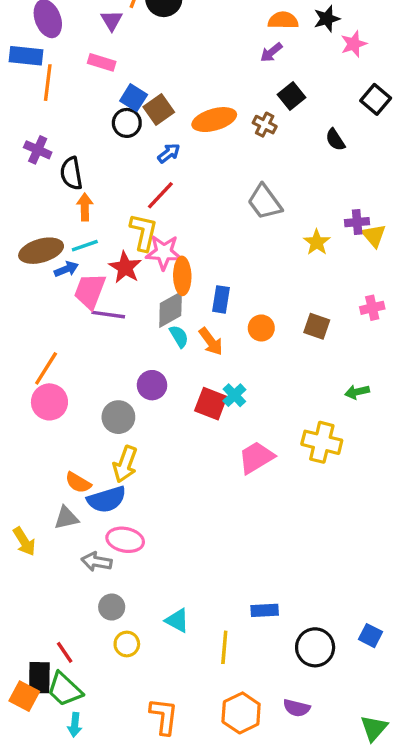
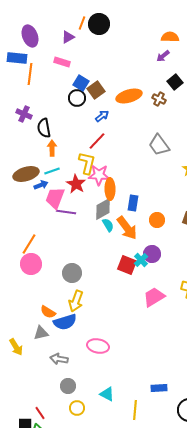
purple triangle: (112, 20) -> (68, 37), turned 32
orange arrow: (211, 341) -> (127, 228), size x1.4
purple circle: (152, 385) -> (152, 254), moved
pink ellipse: (125, 540) -> (98, 346), moved

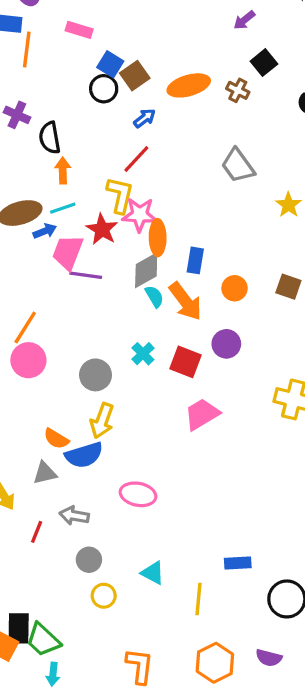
cyan cross: (141, 260) -> (143, 354), moved
pink trapezoid: (154, 297) -> (202, 414), moved
red line: (40, 413) -> (37, 532), moved, turned 56

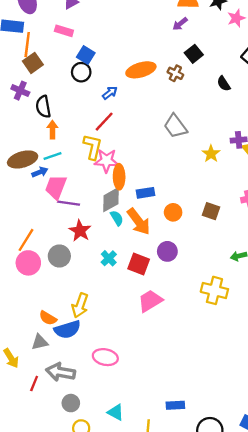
brown square: (135, 76) -> (33, 63), moved
red star: (102, 229) -> (80, 231), moved
blue rectangle: (195, 260) -> (146, 193), turned 72
gray circle: (95, 375) -> (59, 256), moved
gray arrow: (74, 516) -> (60, 372), size x1.4

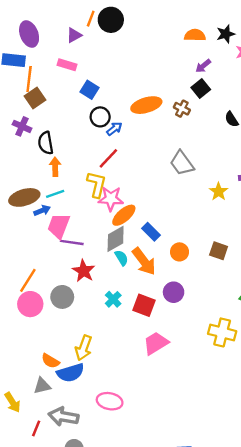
purple arrow: (180, 24) -> (203, 66), moved
black circle: (81, 72) -> (100, 117), moved
orange ellipse: (119, 177) -> (124, 215), turned 50
blue rectangle: (146, 193) -> (151, 232), turned 54

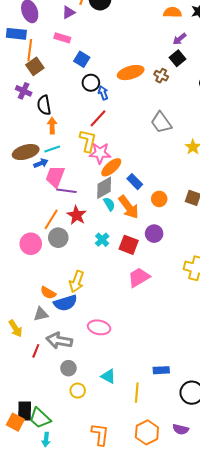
blue arrow: (114, 129) -> (103, 93), turned -72
orange line: (28, 280) -> (51, 219), moved

